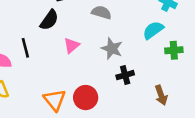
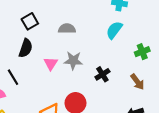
gray star: (112, 49) -> (73, 61), moved
green cross: (174, 50) -> (142, 52), moved

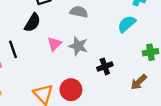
brown arrow: (137, 82) -> (139, 82), turned 70

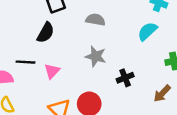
pink triangle: (54, 44) -> (52, 71), moved
black line: (13, 49) -> (25, 62), turned -66

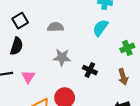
black cross: (125, 78) -> (90, 70), turned -32
brown arrow: (162, 93) -> (123, 77), turned -49

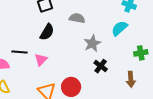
black semicircle: (17, 46) -> (47, 32), moved
gray star: (62, 57) -> (92, 43), moved, turned 30

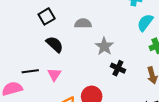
cyan semicircle: (119, 28) -> (145, 23), moved
black semicircle: (47, 32) -> (55, 44), turned -66

